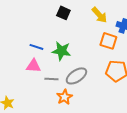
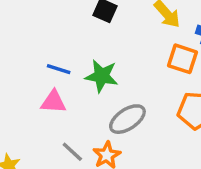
gray line: (51, 79) -> (72, 152), moved, turned 40

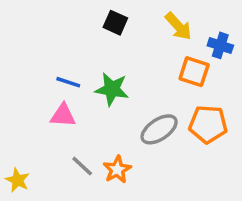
gray ellipse: (127, 119) -> (159, 129), moved

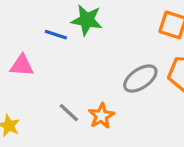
green star: (112, 89) -> (87, 20), moved
pink triangle: (63, 115) -> (22, 66), moved

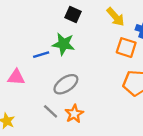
blue line: (56, 35) -> (41, 55), turned -35
gray ellipse: (140, 79) -> (66, 84), moved

